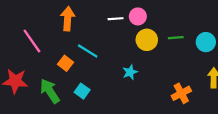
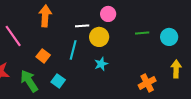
white line: (116, 19) -> (82, 26), moved
yellow circle: (147, 40) -> (99, 37), moved
cyan line: (88, 51) -> (73, 50), moved, turned 72

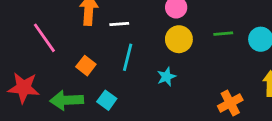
white line: (82, 26) -> (119, 24), moved
yellow circle: (99, 37) -> (179, 39), moved
green arrow: (29, 81) -> (67, 100), turned -60

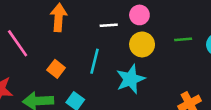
white line: (119, 24) -> (109, 25), moved
cyan star: (166, 77) -> (130, 79), size x1.6

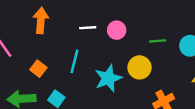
pink circle: (139, 15) -> (117, 30), moved
yellow circle: (142, 44) -> (139, 67), moved

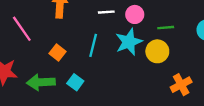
green line: (158, 41) -> (166, 28), moved
cyan star: (108, 78) -> (129, 42), moved

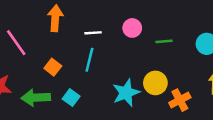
white line: (106, 12) -> (93, 33), moved
cyan star: (129, 42) -> (126, 93), moved
yellow circle: (157, 51) -> (155, 83), moved

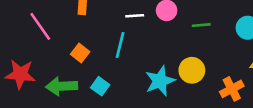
white line: (93, 33) -> (135, 16), moved
orange cross: (180, 100) -> (232, 89), moved

